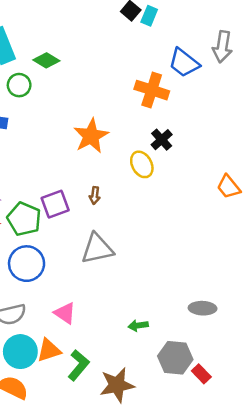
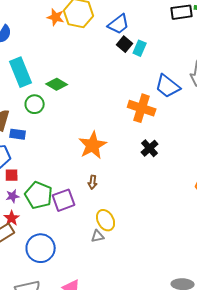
yellow ellipse: (142, 164) -> (106, 220), moved
brown arrow: (95, 195) -> (93, 182), moved
green pentagon: (24, 219) -> (39, 195), moved
gray triangle: (97, 249) -> (98, 236), size x0.5

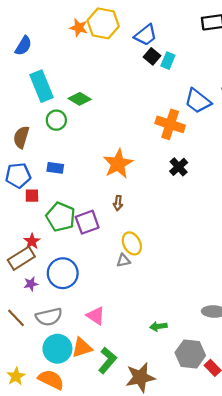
blue rectangle: (18, 134) -> (55, 168), moved
purple star: (13, 196) -> (31, 284), moved

